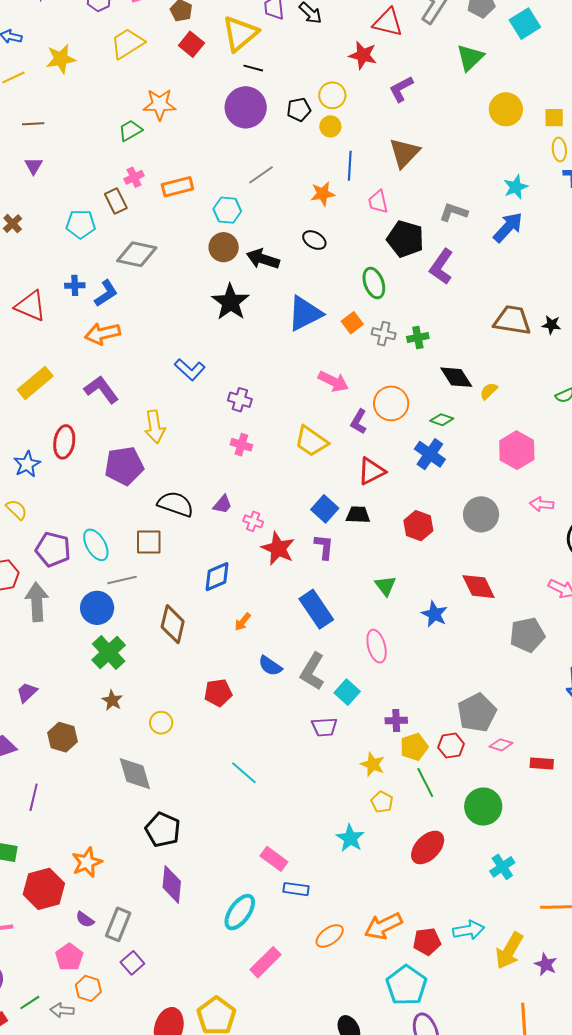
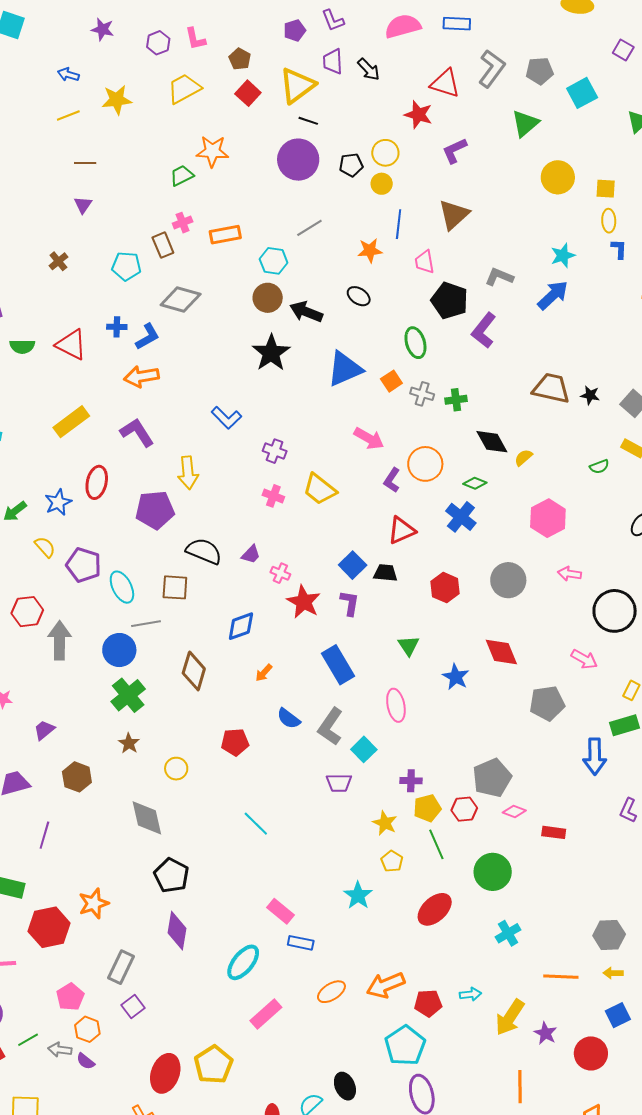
yellow trapezoid: (311, 441) -> (320, 489), moved
purple pentagon: (53, 549) -> (84, 565), moved
purple semicircle: (85, 919) -> (86, 1061), moved
cyan arrow: (469, 930) -> (470, 994), size x0.7

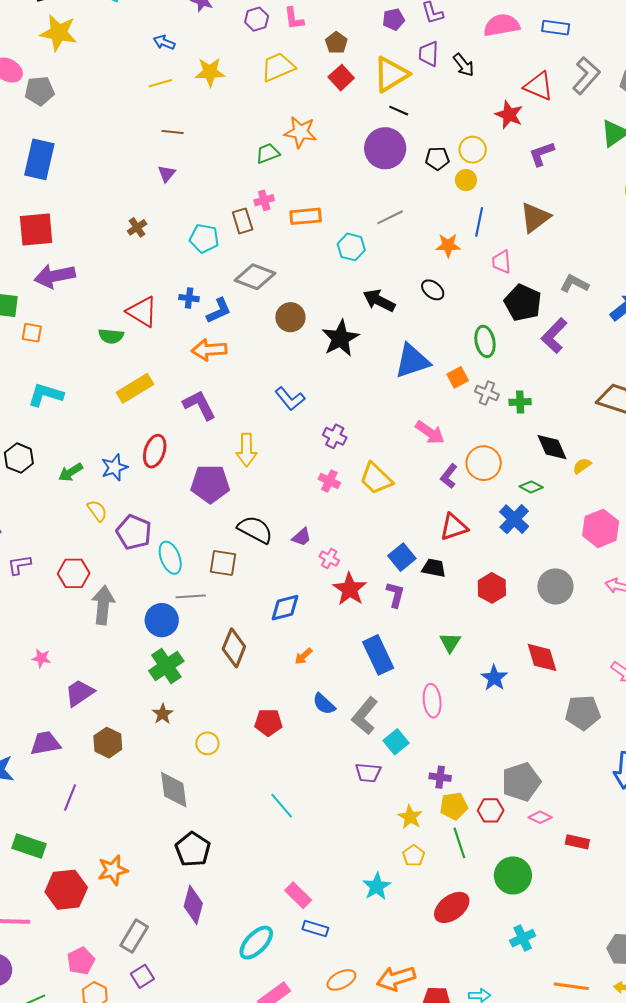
brown circle: (268, 298) -> (290, 317), moved
green semicircle: (22, 346) -> (111, 336), moved
purple trapezoid: (44, 730) -> (80, 693), size x1.4

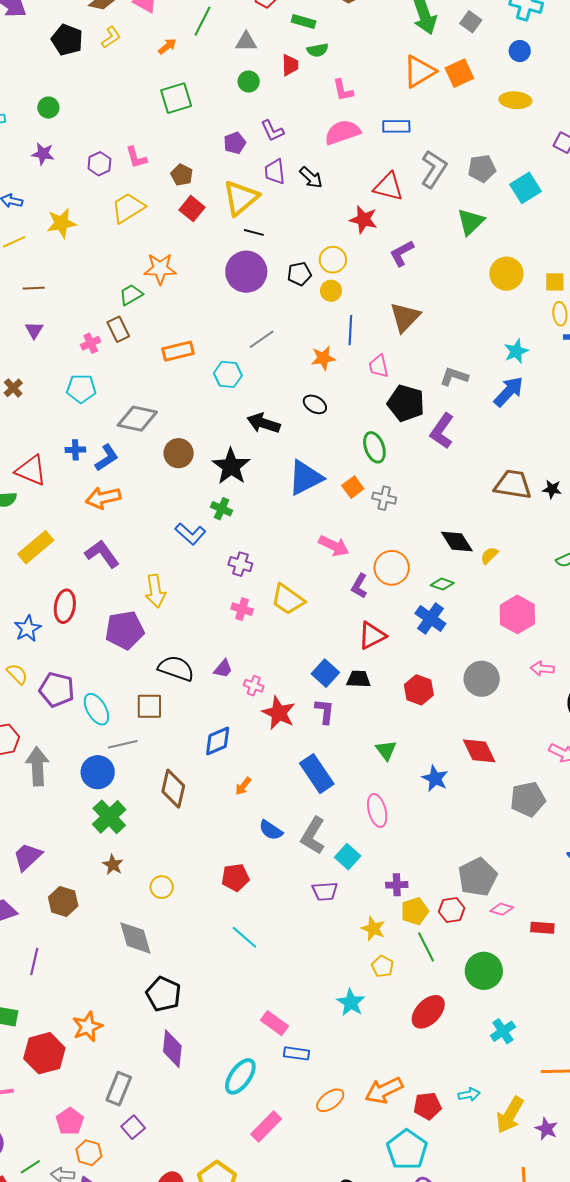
pink cross: (264, 200) -> (91, 343), moved
brown rectangle: (243, 221) -> (118, 329), moved
green cross: (520, 402) -> (222, 509), moved, turned 35
red pentagon: (268, 722) -> (235, 877), moved

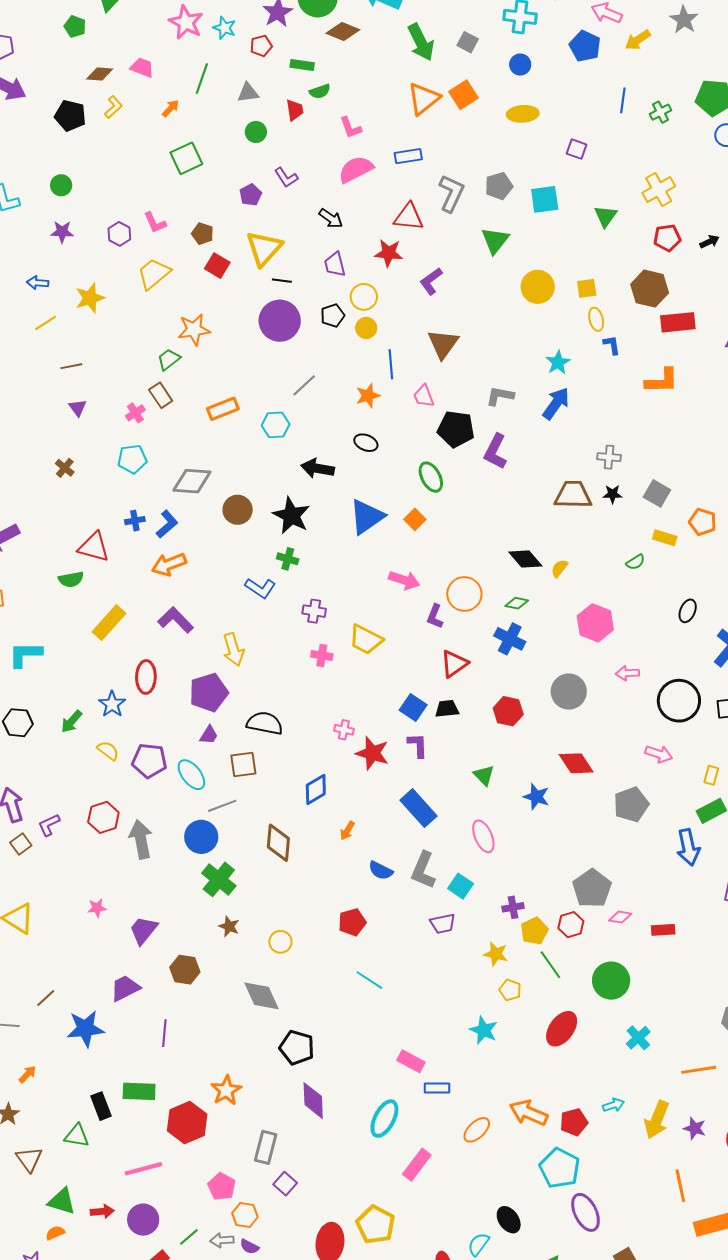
purple trapezoid: (275, 172) -> (335, 264), moved
cyan square: (525, 188) -> (545, 199), turned 32
gray cross: (384, 498) -> (609, 457), moved
purple trapezoid: (223, 669) -> (209, 735), moved
orange arrow: (384, 1090) -> (529, 1113), turned 57

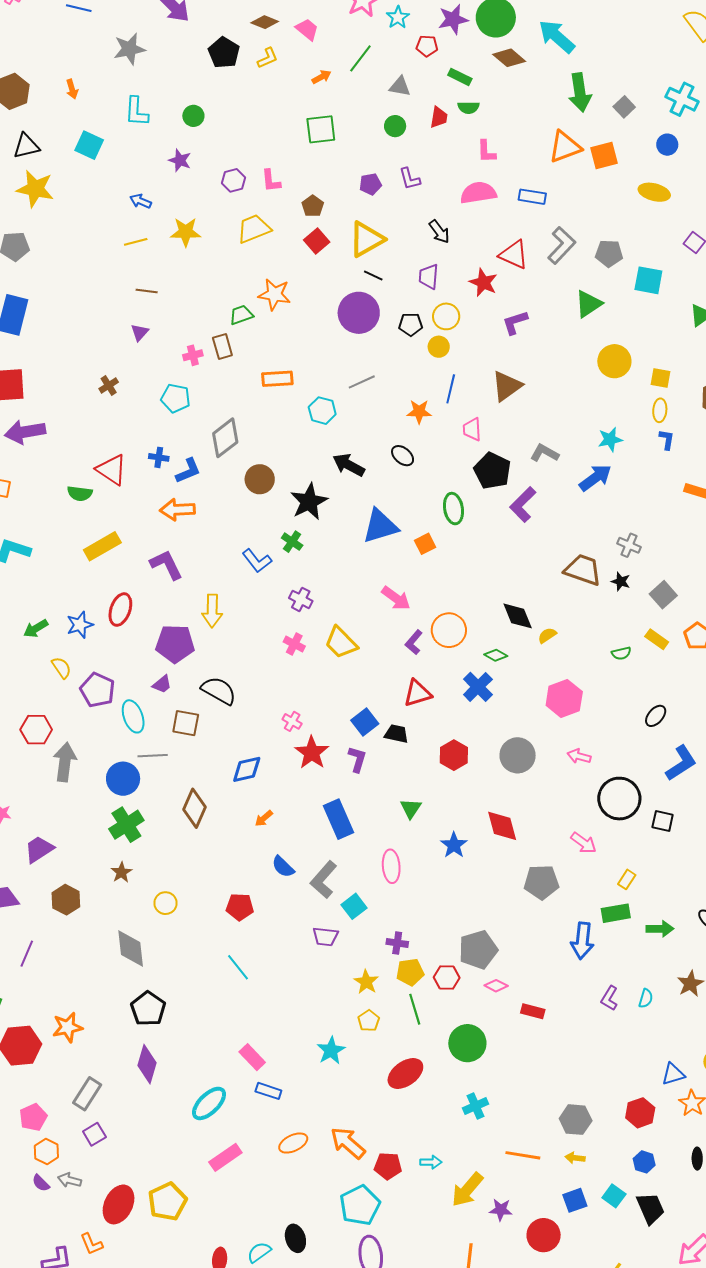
gray diamond: (192, 481) -> (225, 438), turned -60
purple star: (695, 1128) -> (501, 1210), turned -30
gray arrow: (222, 1240) -> (70, 1180), moved

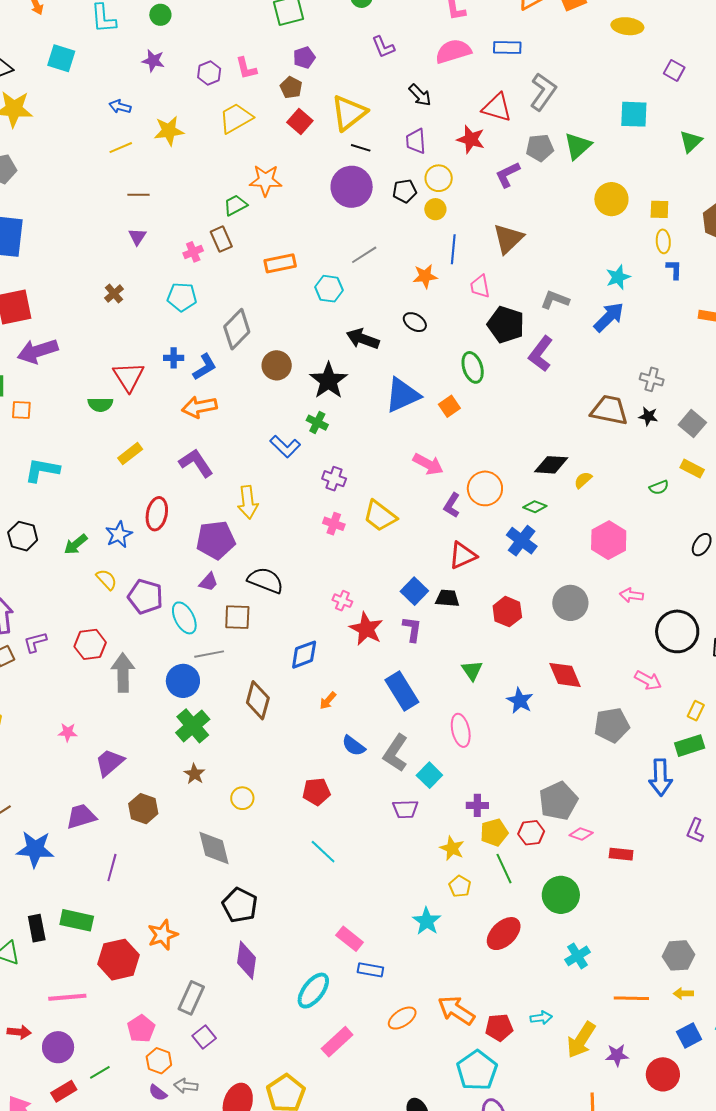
purple pentagon: (370, 184) -> (304, 58), moved
gray pentagon: (609, 253) -> (540, 148), moved
red triangle: (111, 470) -> (129, 377), turned 32
yellow rectangle: (102, 546) -> (130, 454), size x0.7
black diamond: (518, 616) -> (551, 465), turned -56

